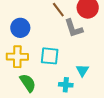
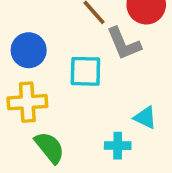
cyan square: (50, 56) -> (85, 71), moved
cyan triangle: (82, 70) -> (145, 118), turned -32

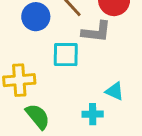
gray L-shape: (124, 44) -> (96, 32), turned -60
blue circle: (29, 50) -> (36, 17), moved

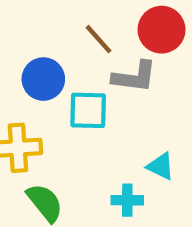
blue circle: (36, 17) -> (43, 79), moved

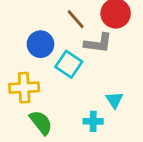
cyan square: (88, 110) -> (69, 64), turned 32
cyan triangle: (161, 166) -> (114, 100), turned 30

